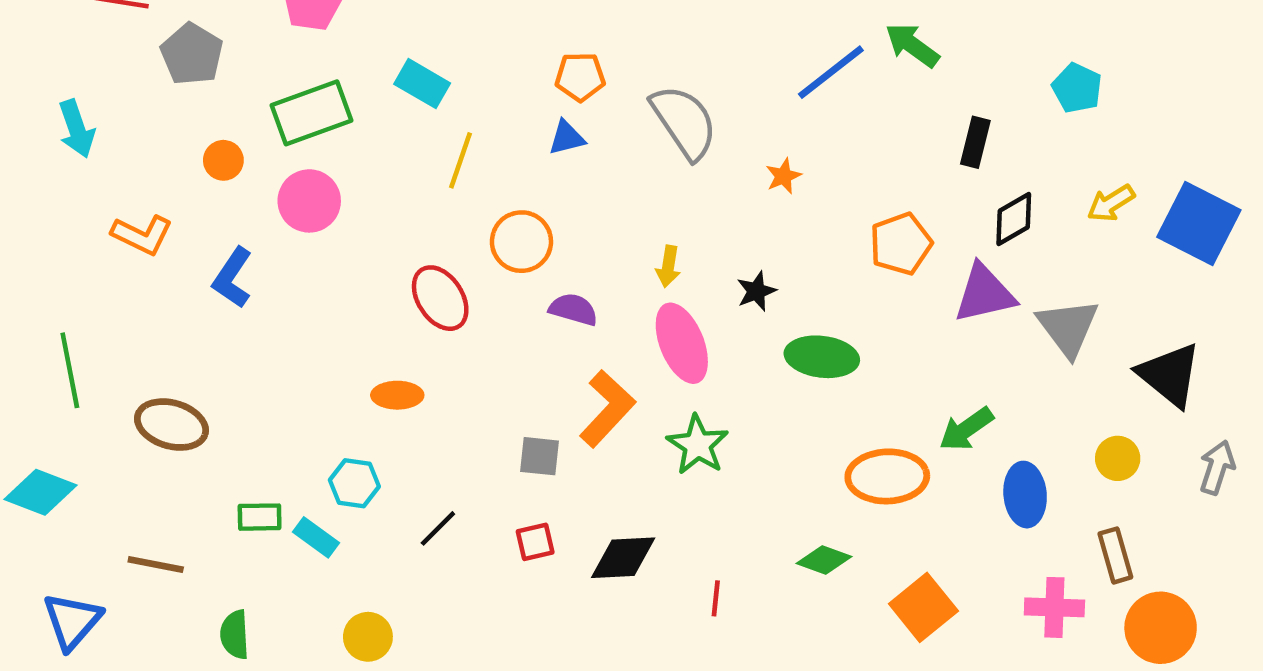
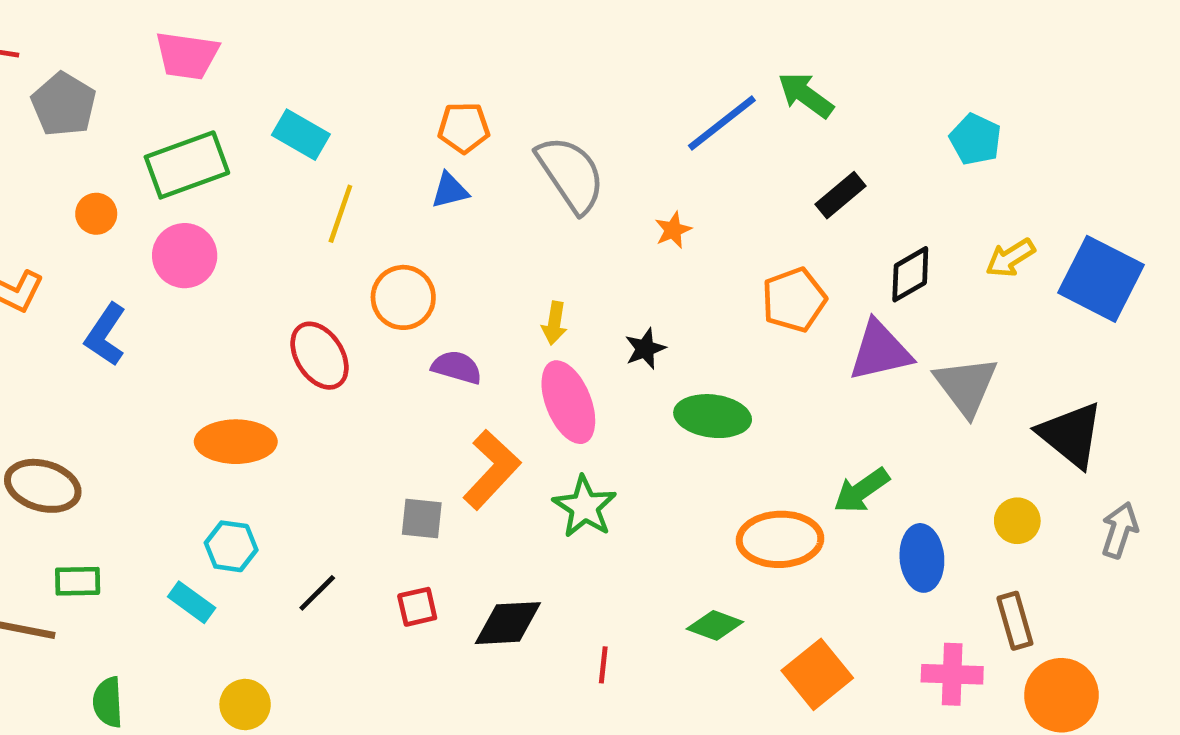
black rectangle: (975, 142) -> (840, 195), moved, turned 36
orange ellipse: (397, 395) -> (236, 442), moved, size x1.5
green rectangle: (260, 517) -> (78, 581), moved

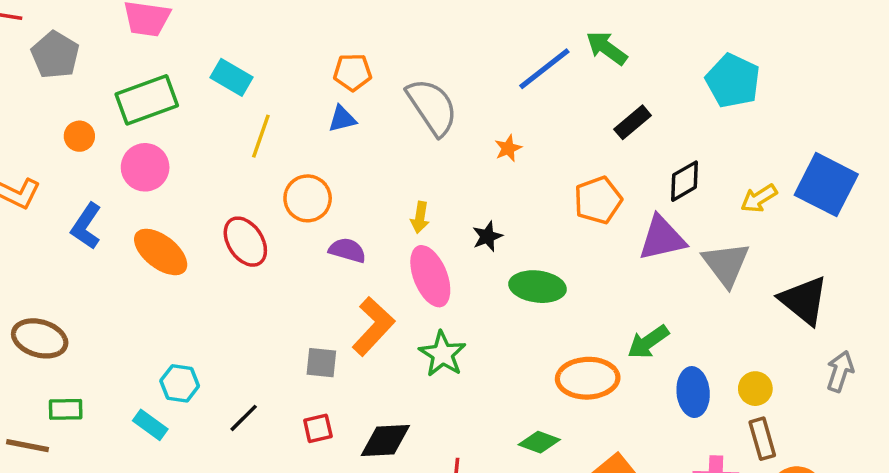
cyan pentagon: (975, 139) -> (733, 81), size x1.4
yellow arrow: (1010, 258) -> (759, 198), moved
orange ellipse: (236, 442) -> (161, 252), moved, turned 38
yellow circle: (1017, 521) -> (755, 389), moved

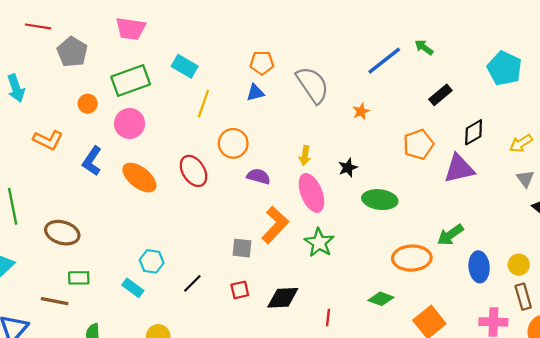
green arrow: (607, 48) -> (424, 47), size x0.7
gray triangle: (726, 264) -> (525, 179), moved, size x0.6

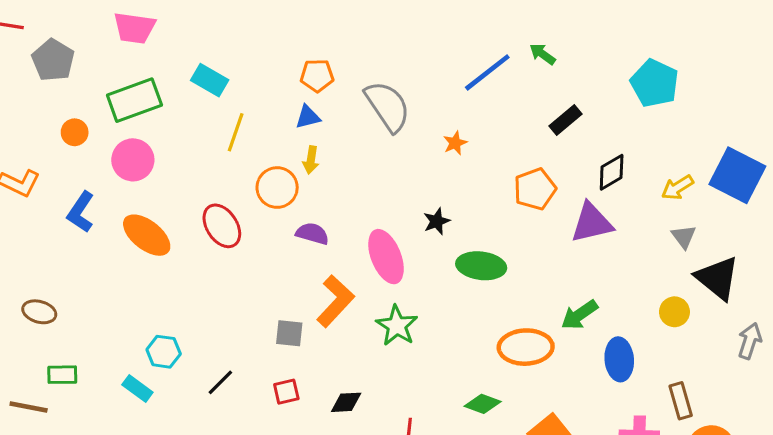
yellow arrow: (305, 155) -> (311, 160), moved
brown ellipse: (62, 233) -> (39, 312), size x0.7
yellow circle: (519, 265) -> (674, 312), moved
black diamond: (283, 298) -> (346, 402), size x0.7

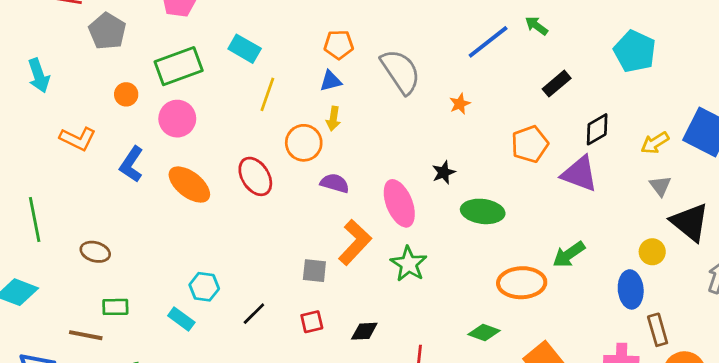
purple triangle: (592, 223) -> (580, 174), turned 33
blue ellipse: (619, 359) -> (631, 289), moved

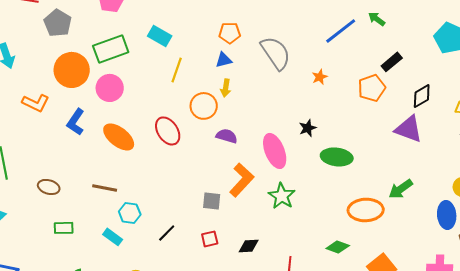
orange circle: (126, 94) -> (72, 70), size x2.0
orange pentagon: (530, 144) -> (372, 88), moved
brown line: (86, 335) -> (105, 188), moved

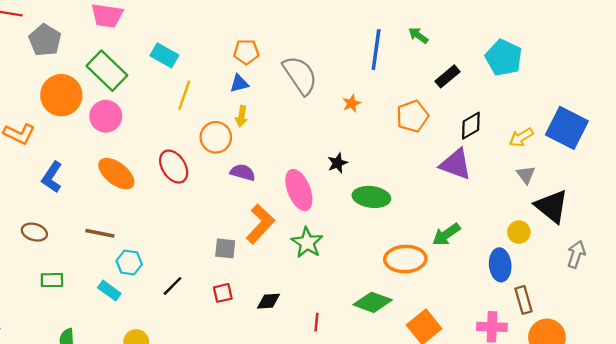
blue line: (341, 31) -> (376, 50), turned -44
green rectangle: (111, 49) -> (107, 71), turned 64
black rectangle: (392, 62) -> (447, 76), moved
blue L-shape: (76, 122) -> (52, 177), moved
green diamond: (338, 247) -> (373, 302), size x1.4

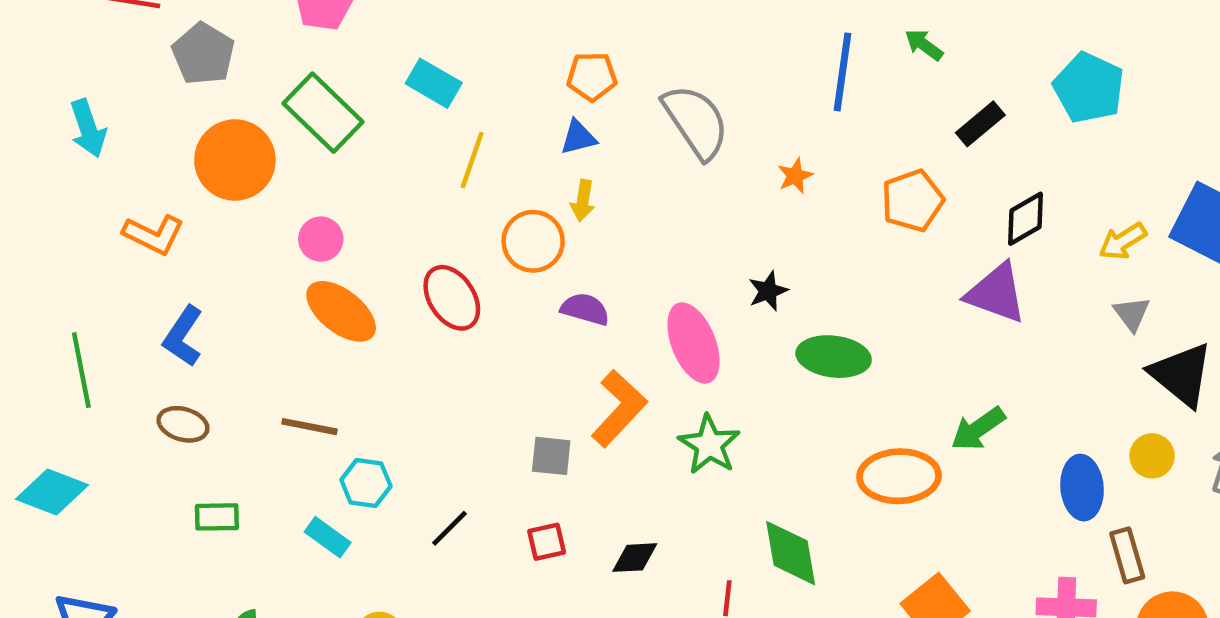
pink circle: (106, 116) -> (321, 239), moved, size x0.7
blue L-shape: (52, 177) -> (183, 336), moved
yellow circle: (519, 232) -> (1152, 456), moved
green diamond: (373, 302) -> (791, 553), moved, turned 60

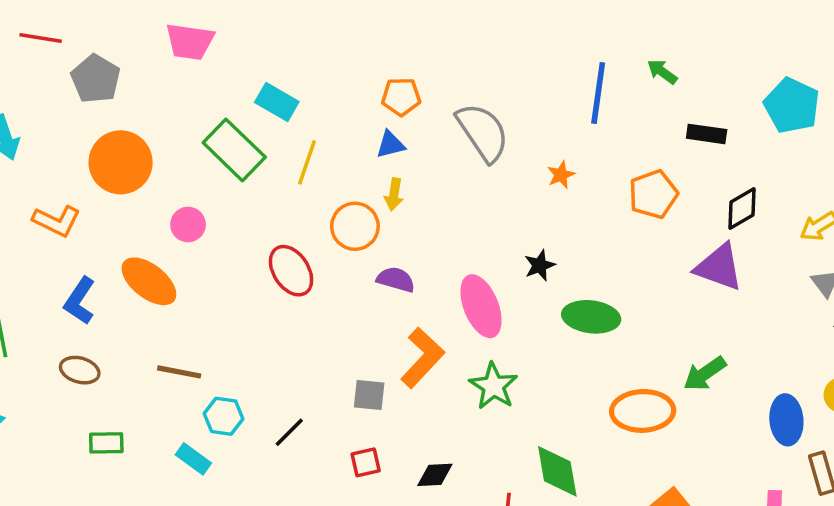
green rectangle: (323, 113) -> (234, 150), moved
black rectangle: (980, 124) -> (707, 134), turned 48
orange ellipse: (341, 311) -> (149, 281), moved
black line: (450, 528) -> (289, 432), moved

